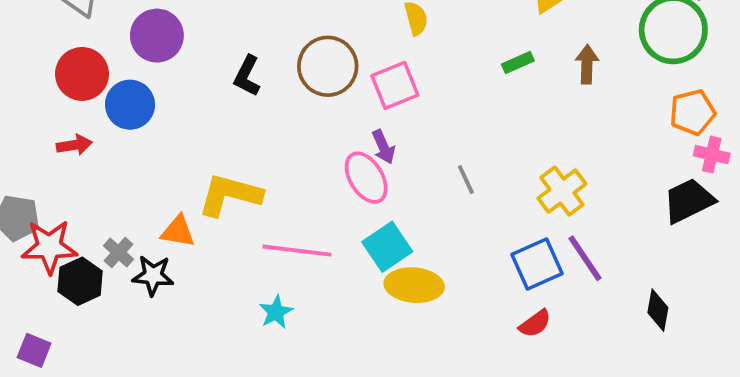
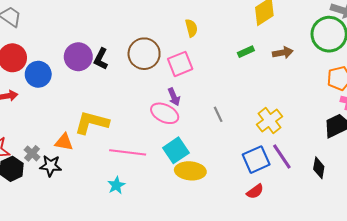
purple circle: (157, 36) -> (78, 57), moved
brown arrow: (587, 64) -> (283, 53), turned 78
pink ellipse: (366, 178) -> (165, 113), turned -32
black diamond: (658, 310) -> (319, 168), moved

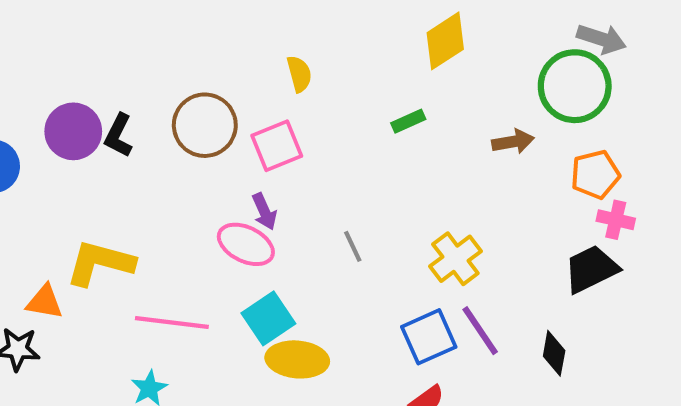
brown arrow: (283, 53) -> (513, 142), moved

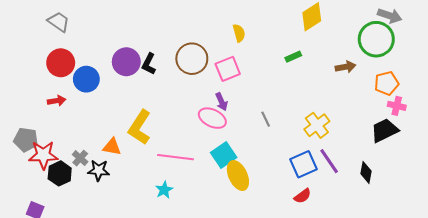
yellow L-shape: (100, 263) -> (140, 127), turned -72
yellow ellipse: (297, 359) -> (238, 175), turned 60

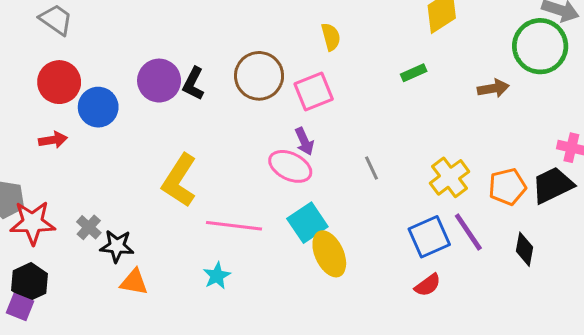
orange pentagon: (387, 83) -> (507, 187), moved
orange triangle: (112, 147) -> (134, 282), moved
black hexagon: (60, 173) -> (29, 282), moved

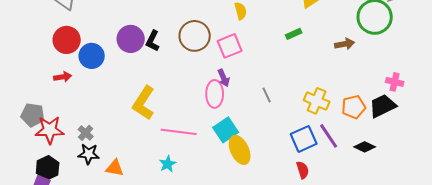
pink ellipse: (290, 166) -> (215, 94), turned 64
yellow cross: (450, 177) -> (317, 101), turned -30
black star: (117, 246) -> (89, 154), moved
black diamond: (525, 249) -> (365, 147), turned -75
red semicircle: (428, 285) -> (303, 170), turned -72

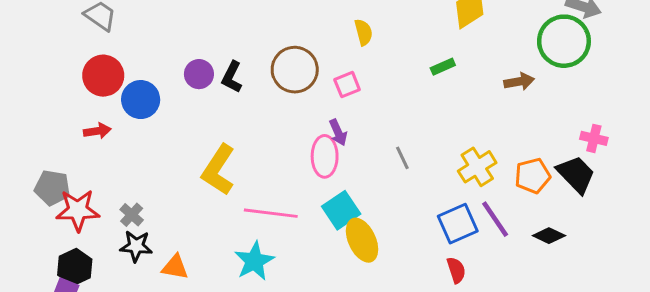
purple circle: (131, 39) -> (199, 74), size x0.7
pink square: (230, 46) -> (347, 85), size x0.7
yellow cross: (317, 101) -> (477, 167), turned 35
black trapezoid: (383, 106) -> (576, 174), turned 72
cyan star: (168, 164) -> (254, 261), size x1.5

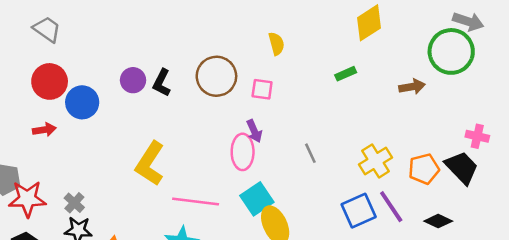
pink square: (347, 85) -> (262, 89), turned 30

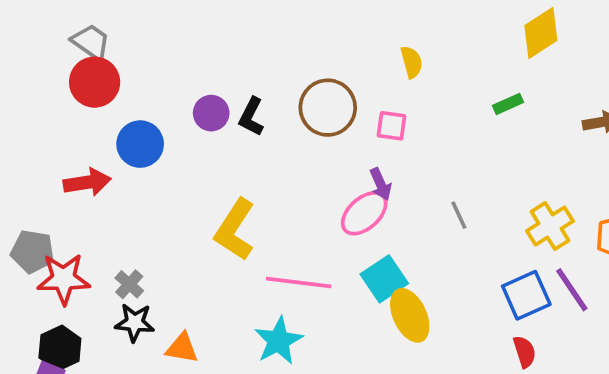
red circle: (50, 81) -> (95, 82), moved
red arrow: (44, 130) -> (87, 182), size x1.4
pink ellipse: (243, 152) -> (364, 213), turned 48

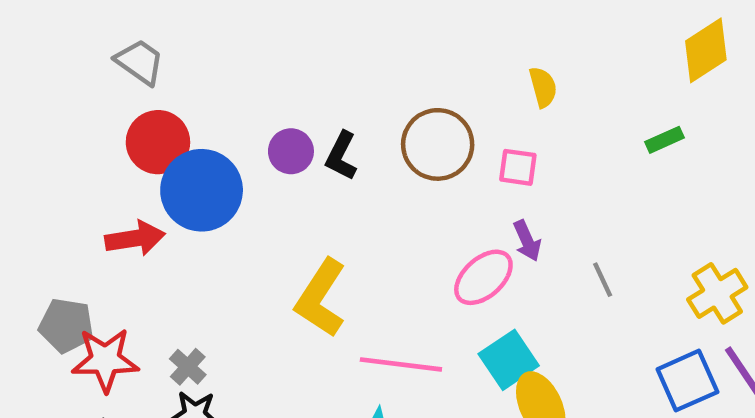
red circle: (95, 82) -> (158, 142), moved
blue circle: (140, 144) -> (202, 190), size x1.4
purple arrow: (381, 184) -> (527, 241), moved

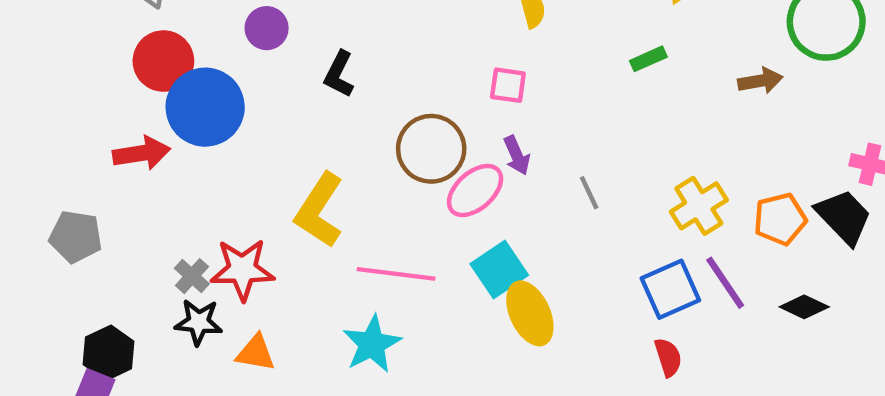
brown circle: (438, 144) -> (431, 149), moved
purple circle: (291, 151) -> (267, 28), moved
red star: (105, 360) -> (242, 269), moved

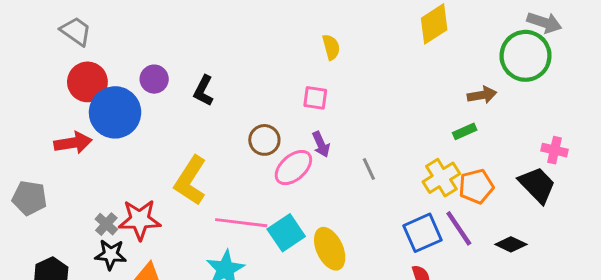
purple circle: (267, 28) -> (154, 79), moved
green rectangle: (648, 59) -> (465, 131), moved
brown circle: (431, 149) -> (264, 140), size x0.7
orange pentagon: (780, 219) -> (476, 186), moved
cyan square: (499, 269) -> (286, 233), moved

